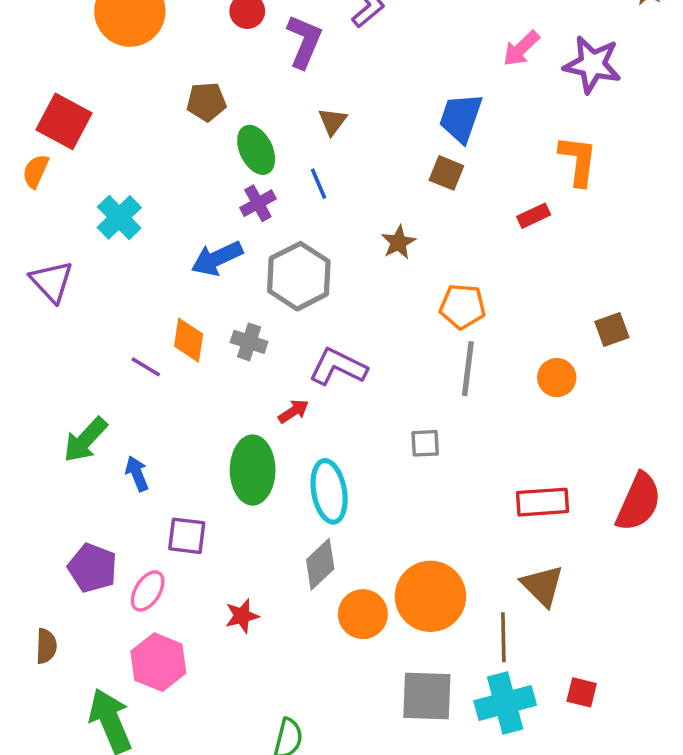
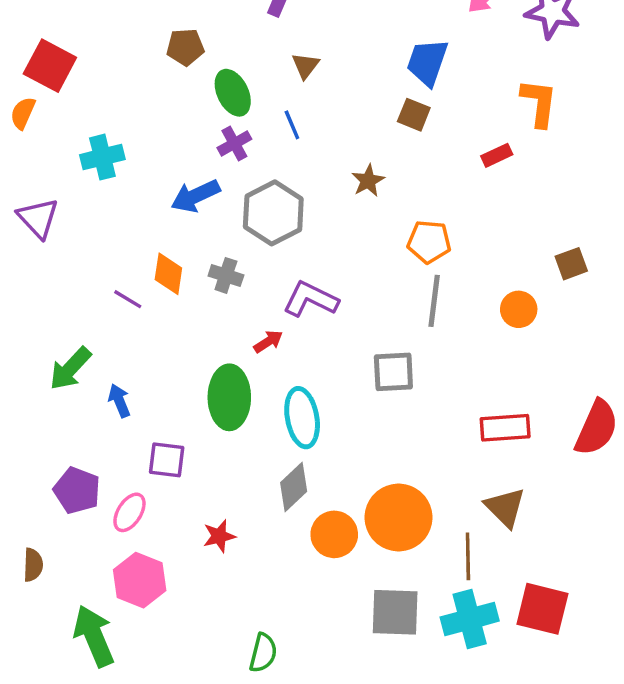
cyan cross: (119, 217) -> (102, 157), turned 30
gray square: (425, 443) -> (393, 372), size x1.5
red square: (582, 692) -> (542, 609), size x1.8

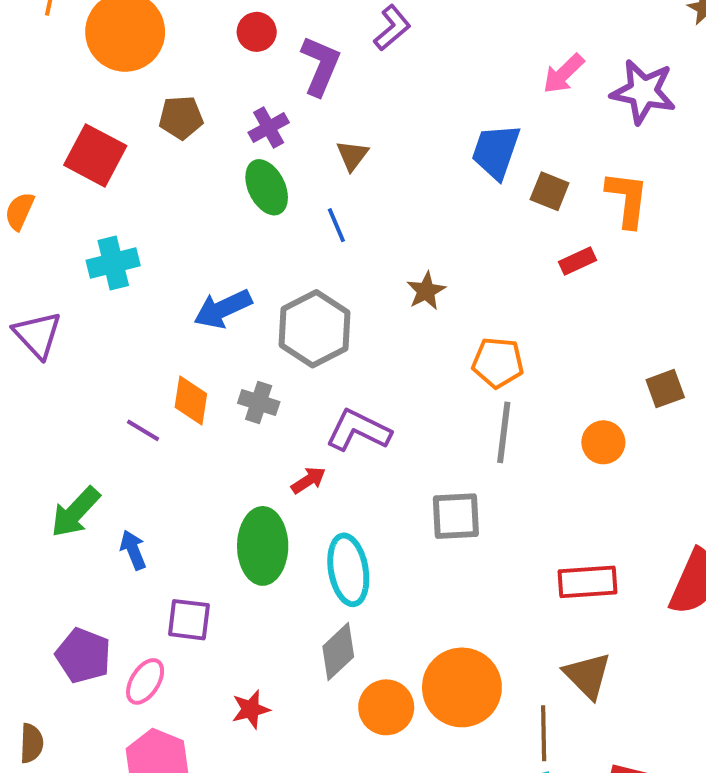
brown pentagon: (185, 47) -> (181, 118), moved
red square: (50, 66) -> (95, 155), moved
brown square: (414, 115) -> (550, 191), moved
purple cross: (234, 143) -> (269, 128), moved

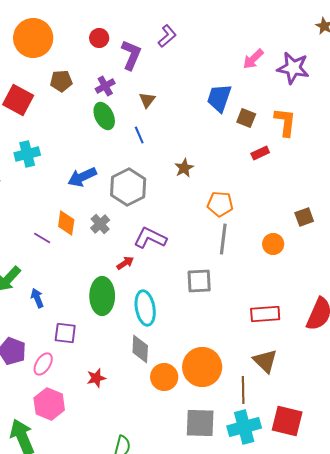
gray cross: (259, 402) -> (100, 224), turned 30
gray diamond: (338, 652) -> (140, 349), turned -44

